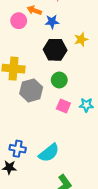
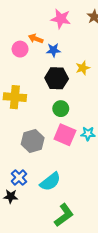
gray hexagon: (31, 90) -> (33, 141), moved
pink square: (63, 106) -> (65, 135), size x1.5
blue cross: (18, 149) -> (19, 178), turned 35

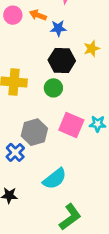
pink circle: (20, 49) -> (13, 15), moved
green circle: (61, 109) -> (53, 88), moved
blue cross: (19, 178) -> (15, 152), moved

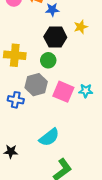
gray hexagon: (34, 132) -> (36, 85), moved
blue cross: (15, 152) -> (16, 100), moved, turned -35

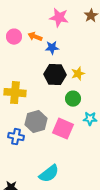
yellow star: (81, 27) -> (78, 74), moved
green circle: (48, 60) -> (73, 99), moved
cyan star: (86, 91) -> (90, 119), moved

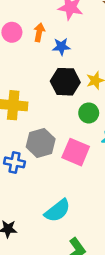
orange arrow: (35, 37) -> (39, 32), turned 80

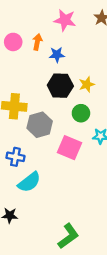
gray hexagon: (41, 143) -> (40, 125), moved
cyan semicircle: (57, 211) -> (29, 182), moved

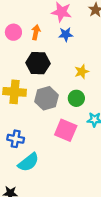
blue star: (57, 55) -> (66, 34), moved
black hexagon: (60, 86) -> (38, 63), moved
gray hexagon: (40, 125) -> (47, 98), moved

